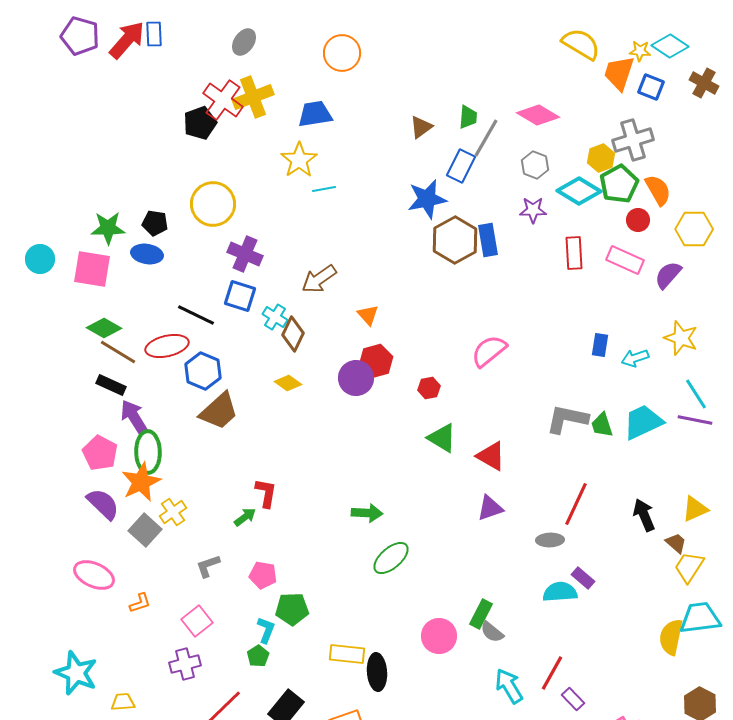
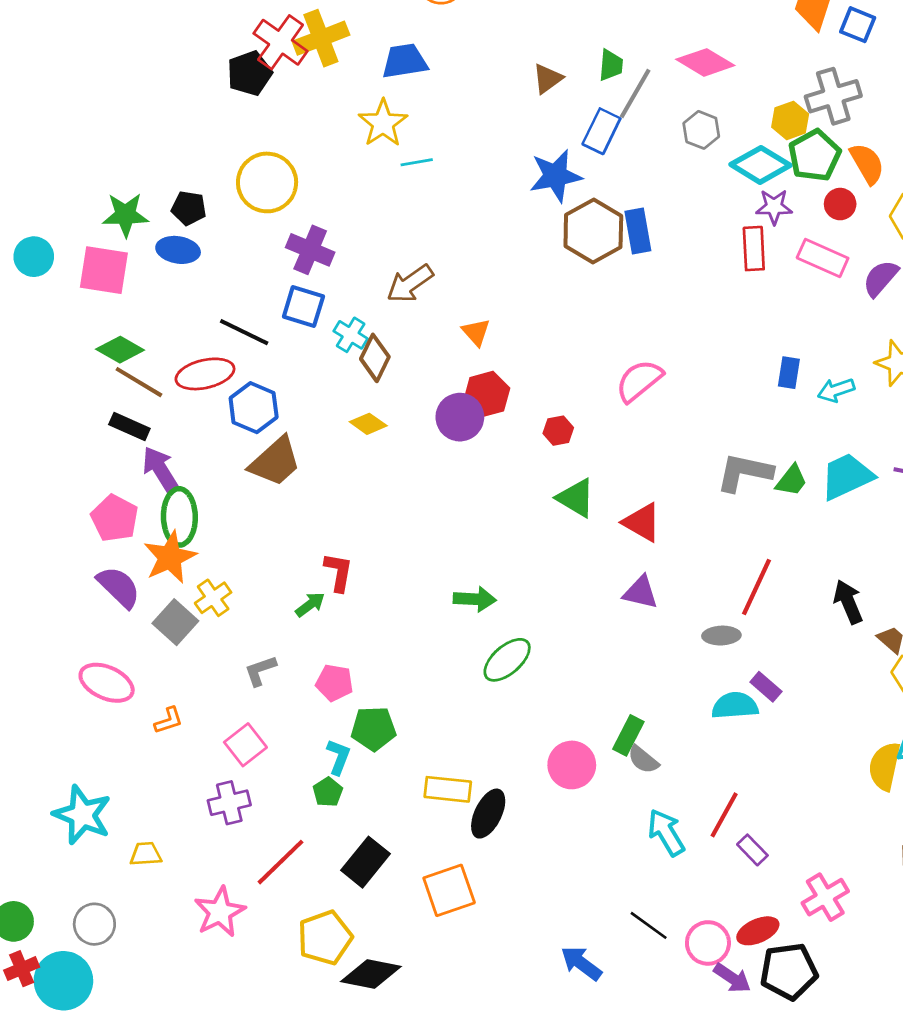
purple star: (533, 210) -> (774, 207), moved
green trapezoid: (602, 425) -> (792, 480), turned -124
purple triangle: (490, 508) -> (641, 592), turned 32
black ellipse: (377, 672) -> (488, 814), turned 30

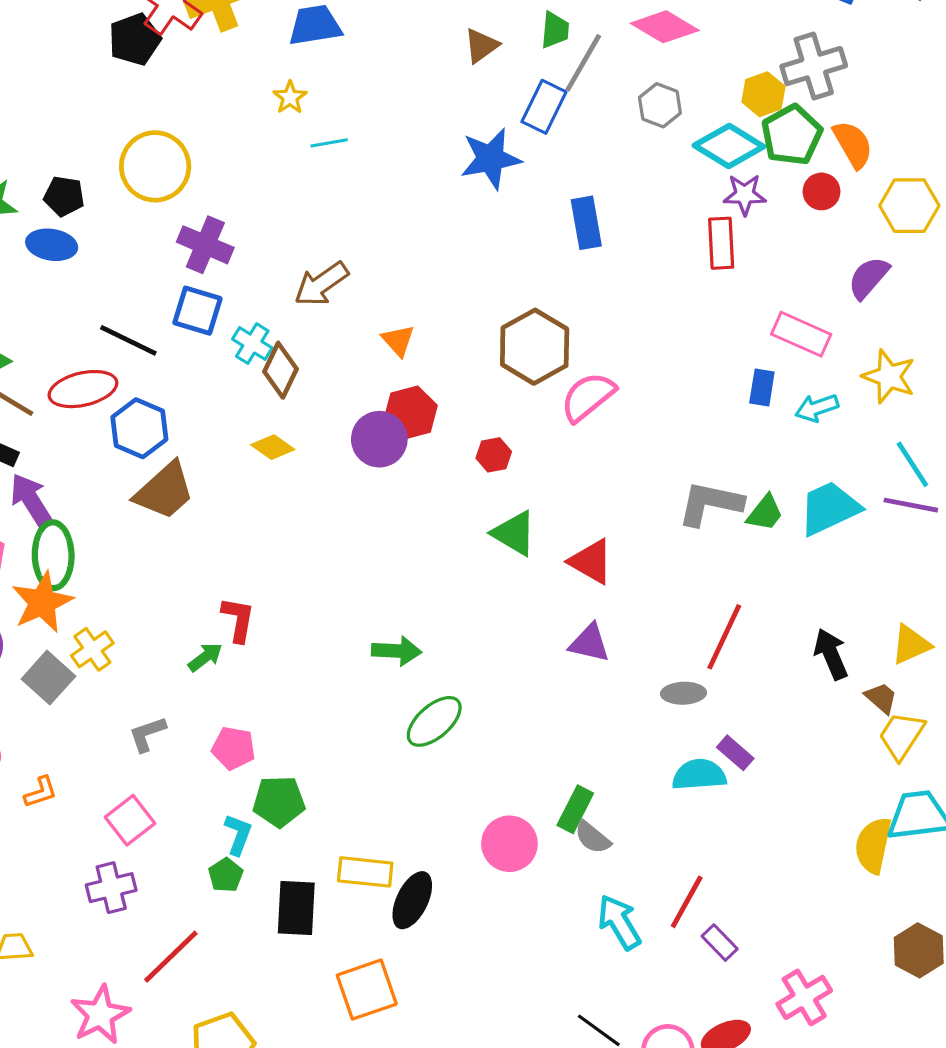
yellow star: (383, 123) -> (290, 97), size x0.6
brown hexagon: (593, 231) -> (535, 347), moved
pink rectangle: (823, 258) -> (801, 334), moved
black rectangle: (365, 862) -> (296, 908), moved, turned -36

